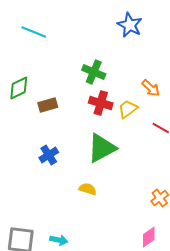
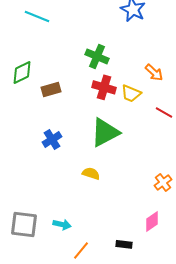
yellow trapezoid: (128, 109) -> (131, 93), turned -120

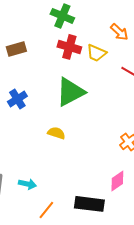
black rectangle: (124, 244) -> (89, 204), size x1.8

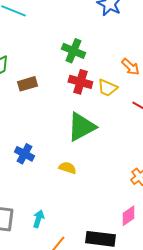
blue cross: (17, 99) -> (24, 154), moved, turned -30
cyan arrow: (27, 184) -> (38, 219), turned -84

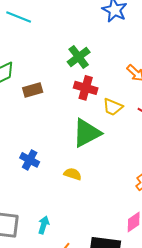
green cross: (73, 51) -> (79, 57), turned 30
yellow trapezoid: (107, 88) -> (113, 107), moved

